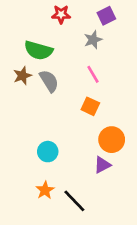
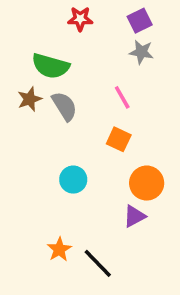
gray star: (93, 40) -> (141, 52), moved, turned 30
cyan circle: (48, 152) -> (73, 180), moved

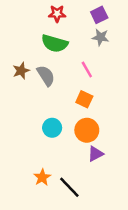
green semicircle: (51, 66) -> (55, 43), moved
orange circle: (147, 183) -> (87, 130), moved

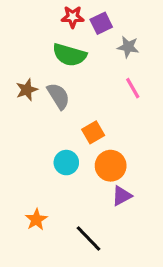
purple square: (99, 15) -> (101, 23), moved
pink line: (87, 69) -> (133, 88), moved
orange square: (84, 99) -> (93, 132), moved, turned 35
orange star: (42, 177) -> (36, 220), moved

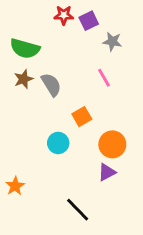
green semicircle: (69, 55) -> (25, 48), moved
pink line: (133, 88) -> (104, 78), moved
orange circle: (111, 166) -> (112, 144), moved
orange star: (36, 220) -> (15, 186), moved

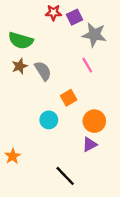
gray star: (112, 42) -> (94, 35), size x1.5

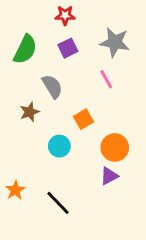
purple square: (74, 17) -> (68, 48), moved
green semicircle: (21, 41) -> (25, 49), turned -80
brown star: (20, 66) -> (30, 112), moved
black line: (65, 176) -> (58, 203), moved

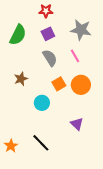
gray semicircle: (52, 86) -> (50, 58), moved
orange circle: (115, 147) -> (81, 85), moved
purple triangle: (109, 176) -> (77, 124), turned -48
orange star: (15, 190) -> (11, 146), moved

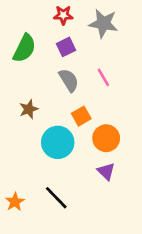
gray star: (81, 30) -> (103, 23), moved
orange circle: (81, 85) -> (106, 138), moved
cyan circle: (42, 103) -> (58, 142), size x1.5

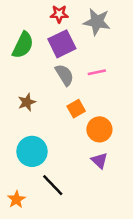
purple square: (66, 47) -> (62, 44), size x1.5
pink line: (103, 77) -> (97, 72), turned -72
cyan circle: (58, 142) -> (32, 151), moved
orange star: (15, 202) -> (16, 199), moved

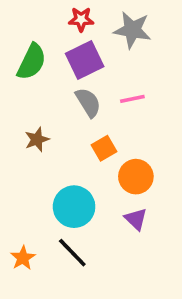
cyan circle: (32, 151) -> (74, 207), moved
orange star: (16, 199) -> (23, 258), moved

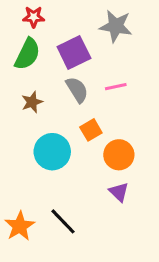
red star: (81, 19) -> (34, 17), moved
brown star: (37, 139) -> (32, 102), moved
cyan circle: (74, 207) -> (52, 152), moved
orange star: (23, 258) -> (20, 226), size x1.4

